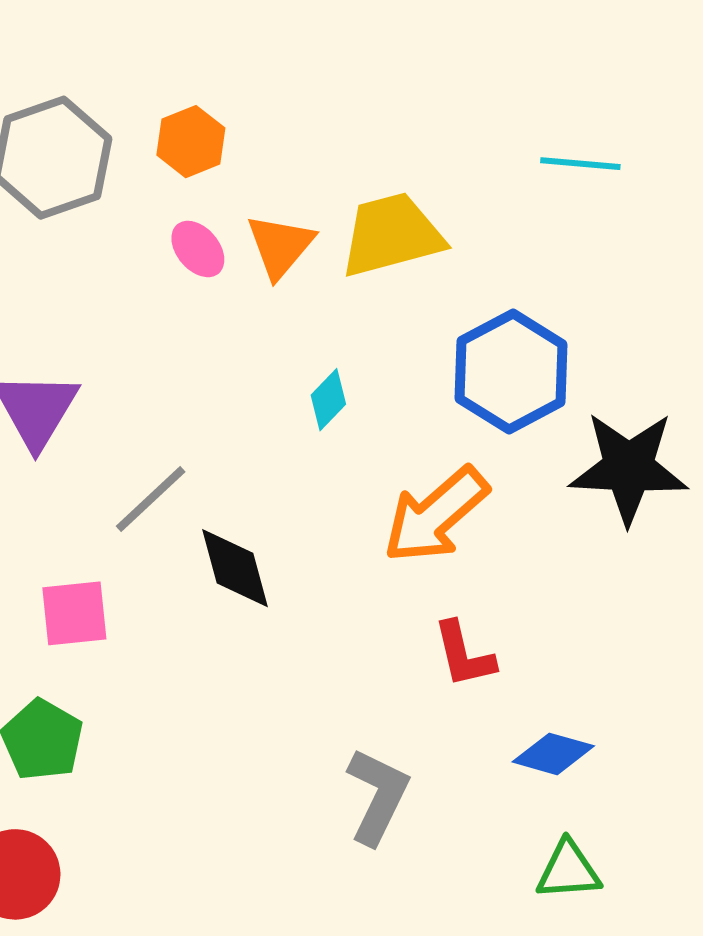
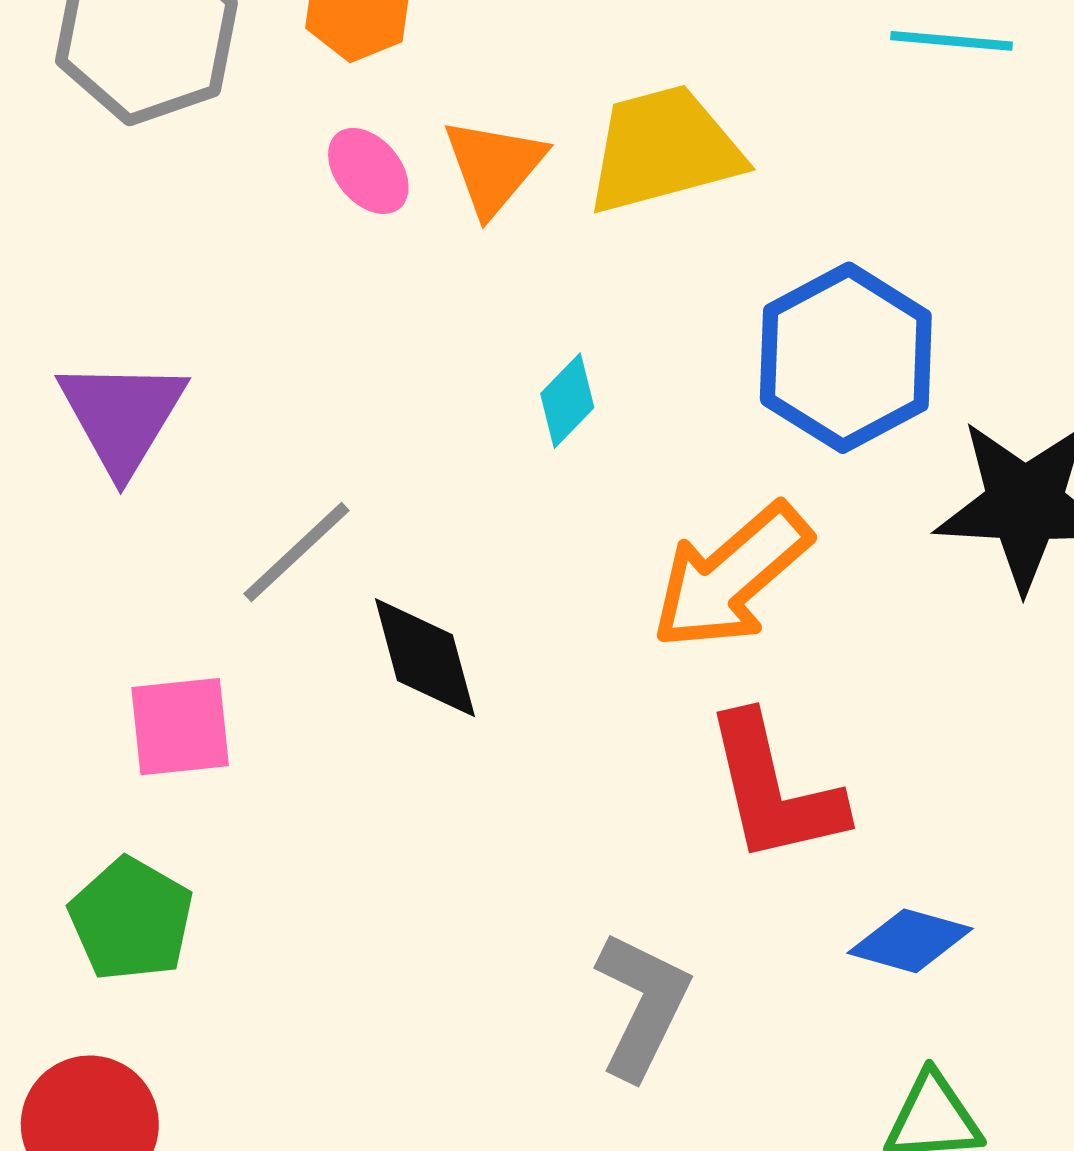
red L-shape: (464, 655) -> (774, 789), size x1.5

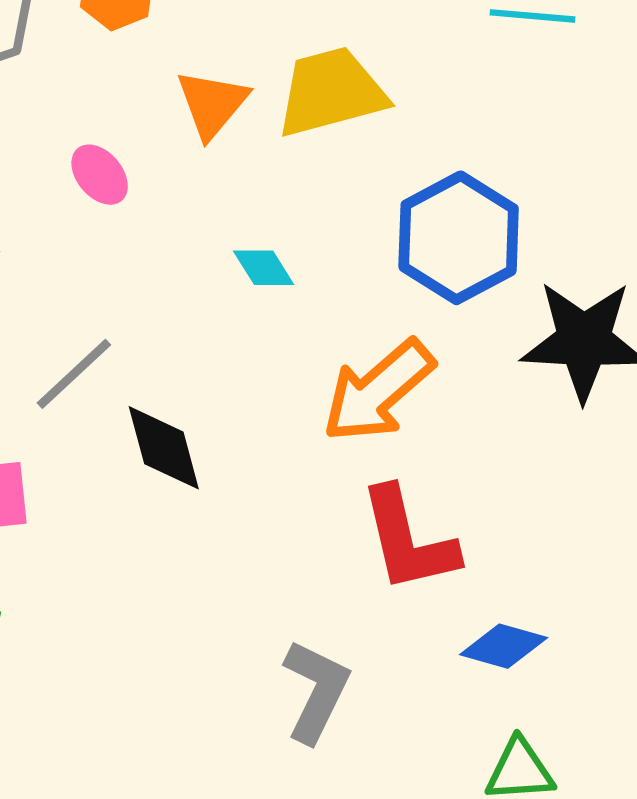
pink ellipse: (368, 171) -> (100, 175), moved
cyan diamond: (567, 401) -> (264, 268), turned -76

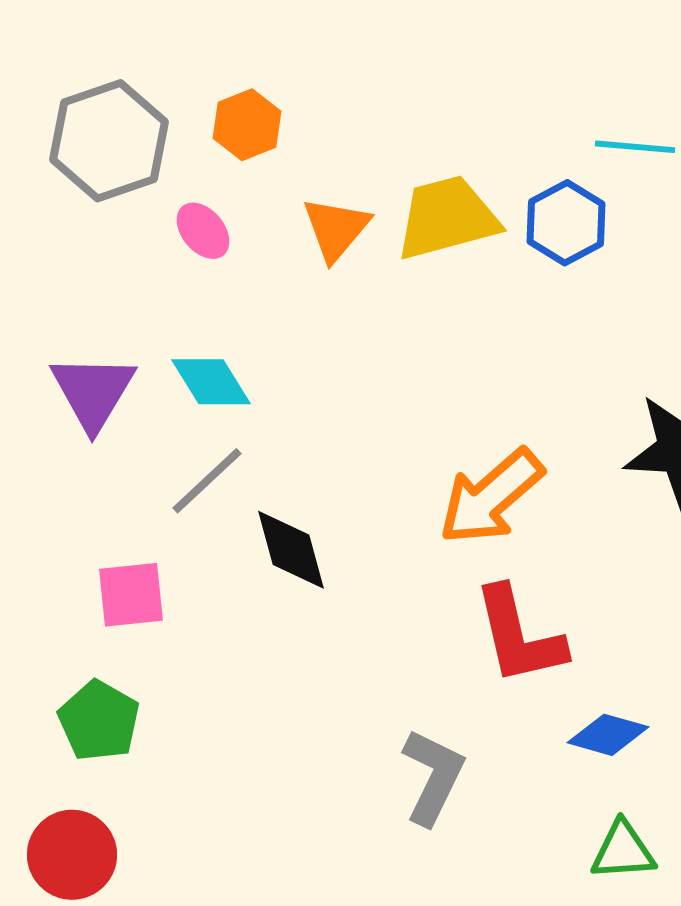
pink ellipse: (100, 175) -> (203, 231), moved
blue hexagon: (459, 238) -> (566, 223), moved, size x0.7
cyan diamond: (264, 268) -> (211, 382), moved, size x1.4

